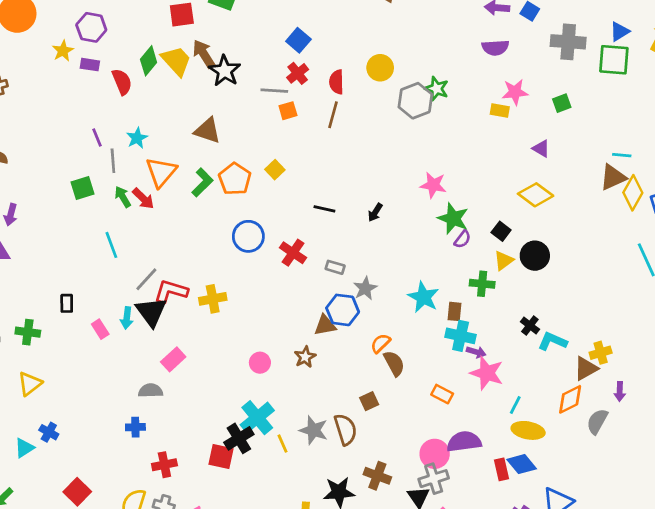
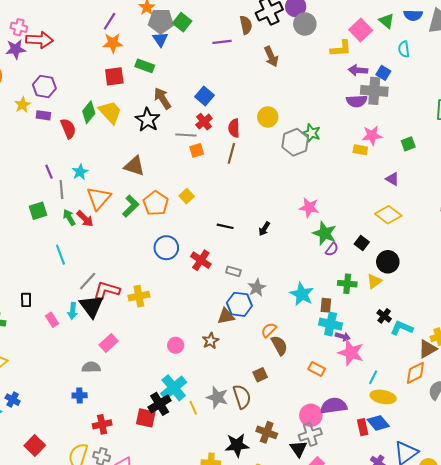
gray cross: (568, 42) -> (374, 91), moved
brown arrow: (204, 54) -> (162, 98), moved
yellow triangle: (504, 261) -> (374, 281), moved

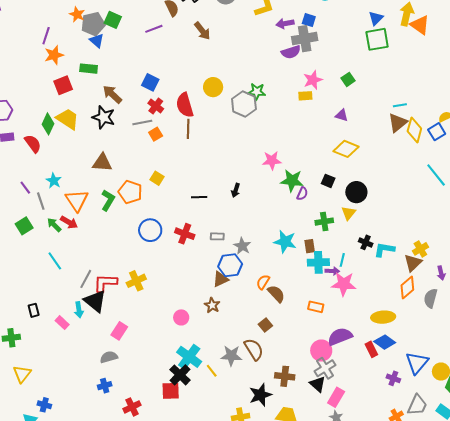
red semicircle: (234, 128) -> (185, 105), size x1.4
cyan line: (373, 377) -> (342, 260), moved

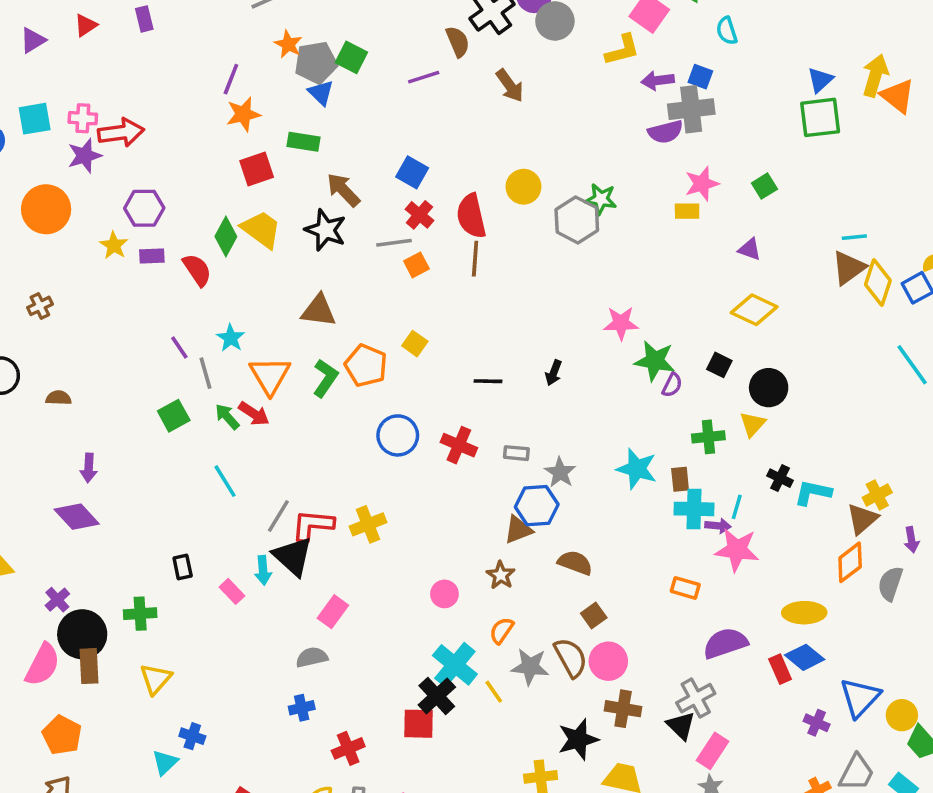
orange semicircle: (263, 282) -> (502, 631), moved
brown semicircle: (276, 294) -> (575, 563), moved, turned -30
pink circle: (321, 351) -> (608, 661), moved

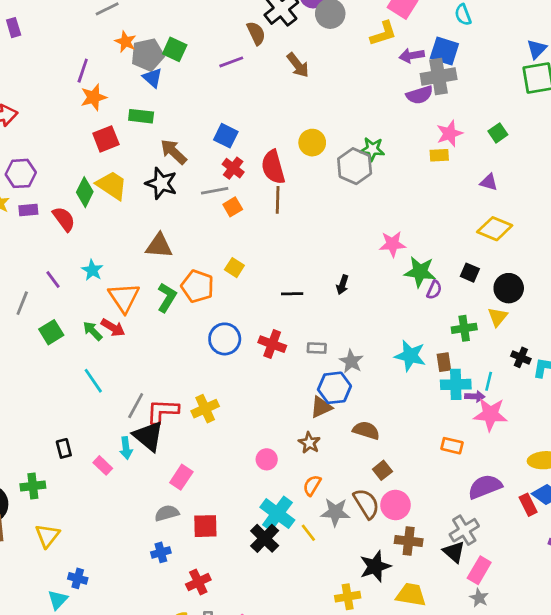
blue square: (700, 77) -> (444, 51), size x1.5
gray line: (206, 373) -> (22, 303), moved, turned 40
red square: (418, 724) -> (205, 526), moved

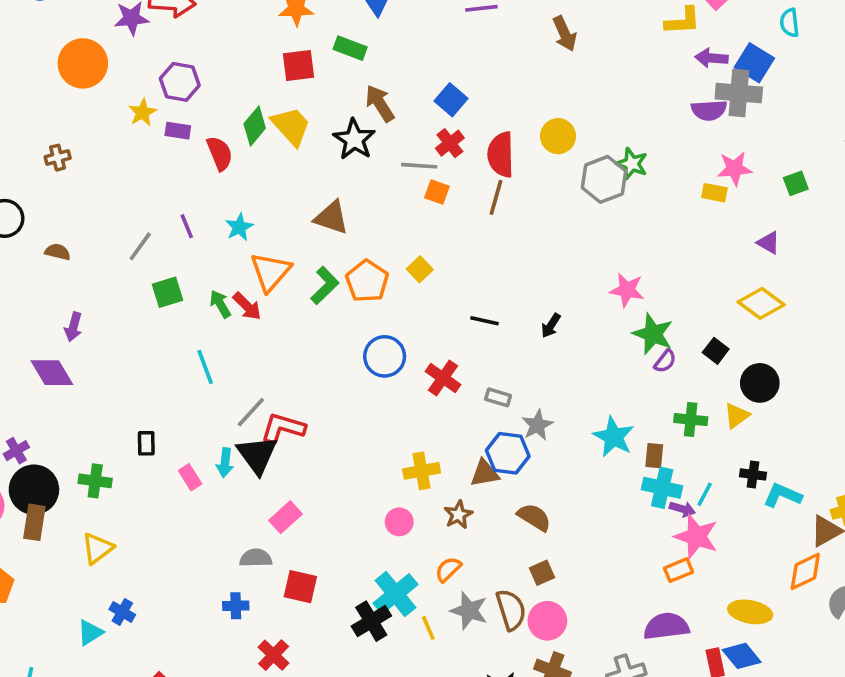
orange square: (233, 207) -> (437, 192), turned 36
black cross: (521, 357) -> (753, 474), turned -30
yellow cross: (205, 409) -> (422, 471), moved
orange rectangle: (452, 446) -> (679, 570), moved, turned -50
red cross: (198, 582) -> (274, 655), turned -35

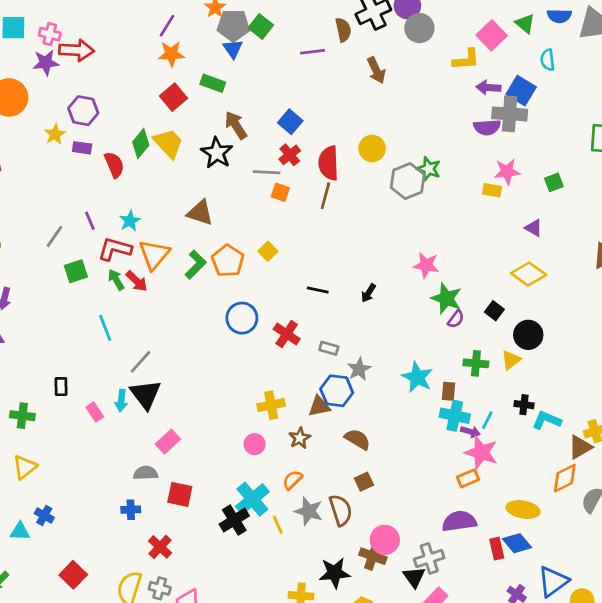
red square: (298, 66) -> (174, 97), turned -32
red L-shape: (283, 428) -> (115, 249), moved
pink circle: (547, 621) -> (385, 540), moved
cyan triangle: (90, 632) -> (20, 531), turned 35

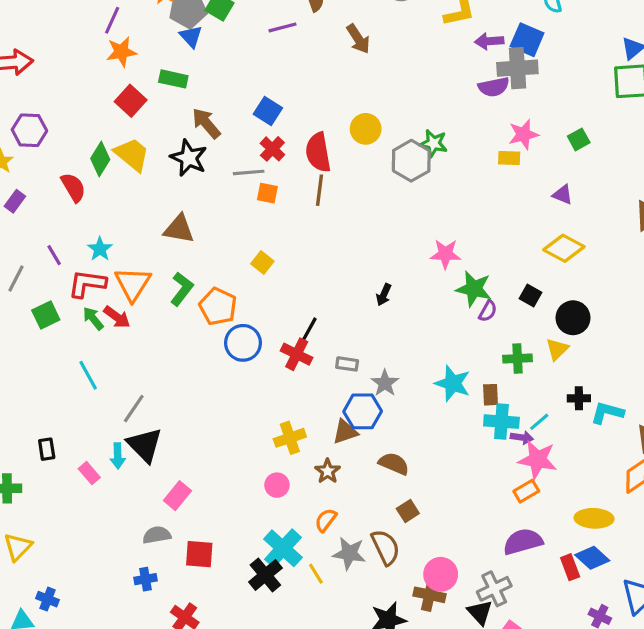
purple rectangle: (82, 148) -> (15, 201), moved, turned -54
orange pentagon: (228, 261) -> (218, 306), moved
black line: (318, 290) -> (309, 329), moved, turned -65
cyan line: (487, 420) -> (539, 422), turned 30

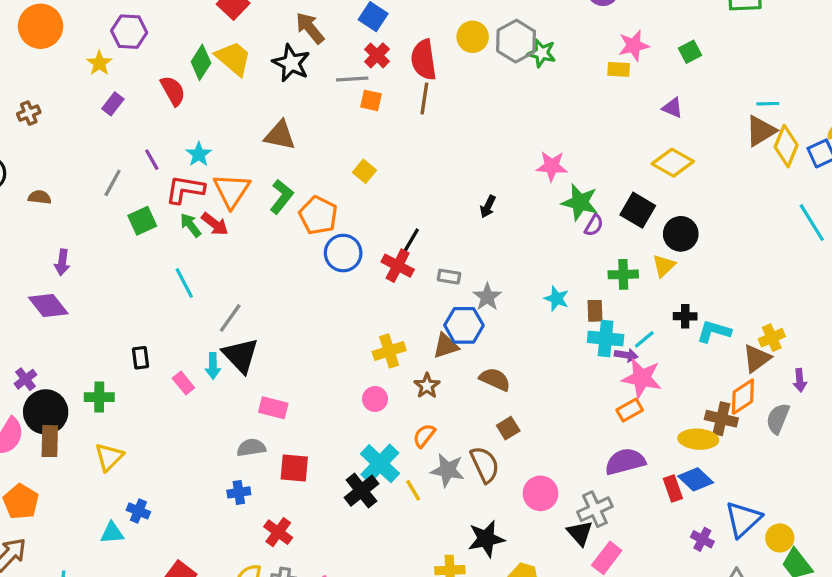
gray hexagon: (411, 161) -> (516, 41), moved
black square: (530, 295) -> (638, 210), size x1.5
cyan star: (453, 383) -> (557, 299), size x0.7
pink rectangle: (177, 496) -> (273, 408), turned 64
brown cross: (429, 595) -> (721, 419), moved

